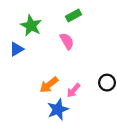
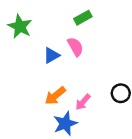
green star: (31, 26) -> (20, 26), moved
blue triangle: (17, 49) -> (51, 55), moved

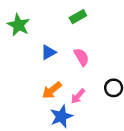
pink semicircle: (75, 47) -> (82, 57), moved

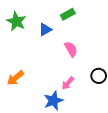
blue triangle: (48, 52) -> (45, 30), moved
orange arrow: (52, 90) -> (15, 78), moved

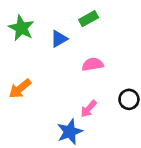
pink semicircle: (71, 49) -> (93, 64), turned -70
orange arrow: (15, 78) -> (20, 89), moved

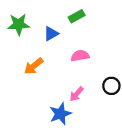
green star: (21, 28) -> (19, 24), turned -30
orange arrow: (20, 89) -> (34, 66), moved

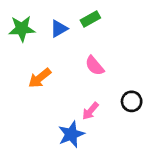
blue triangle: (51, 34) -> (59, 29), moved
pink semicircle: (80, 56) -> (95, 66), turned -120

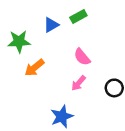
green star: (22, 29) -> (19, 42), moved
pink arrow: (90, 111) -> (78, 83), moved

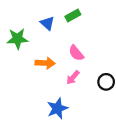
blue triangle: (51, 25) -> (47, 23), turned -48
orange arrow: (34, 68) -> (45, 63), moved, turned -138

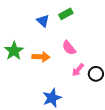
green star: (18, 39) -> (14, 51), moved, turned -30
pink arrow: (73, 77) -> (78, 70), moved

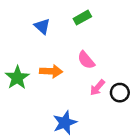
blue triangle: (43, 21) -> (42, 26), moved
green star: (14, 51) -> (17, 78), moved

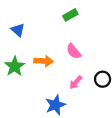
blue triangle: (42, 26) -> (18, 30), moved
pink arrow: (97, 88) -> (76, 82), moved

